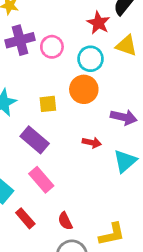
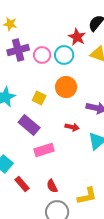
cyan circle: (90, 59) -> (64, 55), moved
yellow square: (48, 104) -> (39, 98), turned 32
pink rectangle: (41, 180) -> (44, 150), moved, turned -66

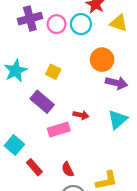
orange circle: (66, 87) -> (102, 60), moved
red arrow: (72, 127) -> (81, 115), moved

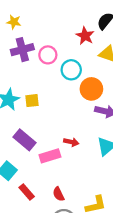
cyan circle: (81, 24) -> (71, 70), moved
yellow square: (53, 72) -> (32, 101), moved, turned -32
purple rectangle: (42, 102) -> (24, 140), moved

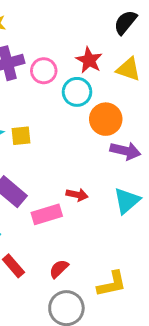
red star: (85, 36) -> (89, 60), moved
red semicircle: (58, 194) -> (59, 269), turned 72

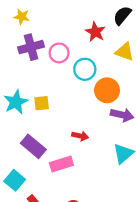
red star: (89, 60) -> (95, 32), moved
red arrow: (77, 195) -> (80, 136), moved

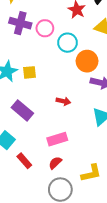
purple cross: (31, 47) -> (20, 23), turned 30
pink rectangle: (61, 164) -> (57, 139), moved

